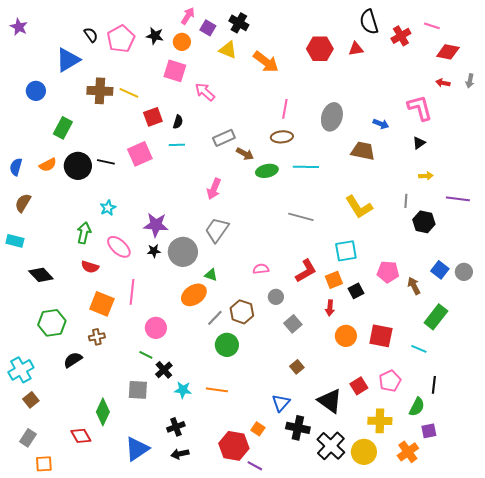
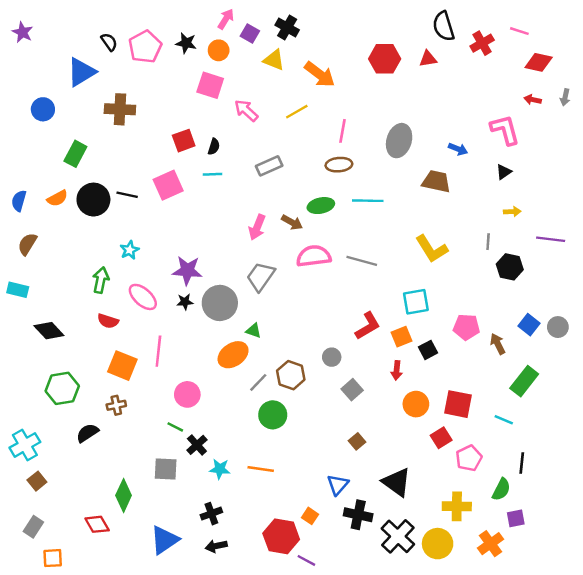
yellow line: (129, 93) -> (297, 112), moved, turned -54
brown arrow: (245, 154) -> (292, 222), moved
pink semicircle: (261, 269) -> (314, 256), moved, size x1.8
red square: (359, 386) -> (441, 438), moved

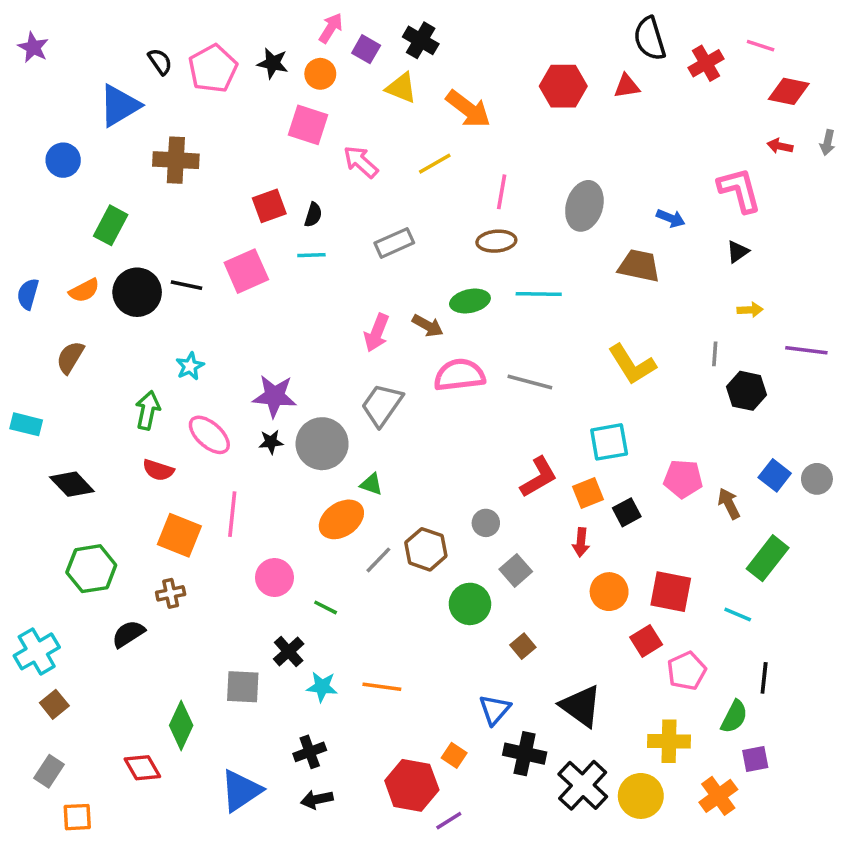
brown semicircle: (27, 244) -> (70, 357), moved
green circle: (273, 415) -> (470, 604), moved
green line: (175, 427) -> (326, 607), moved
purple line: (306, 560) -> (449, 821), turned -60

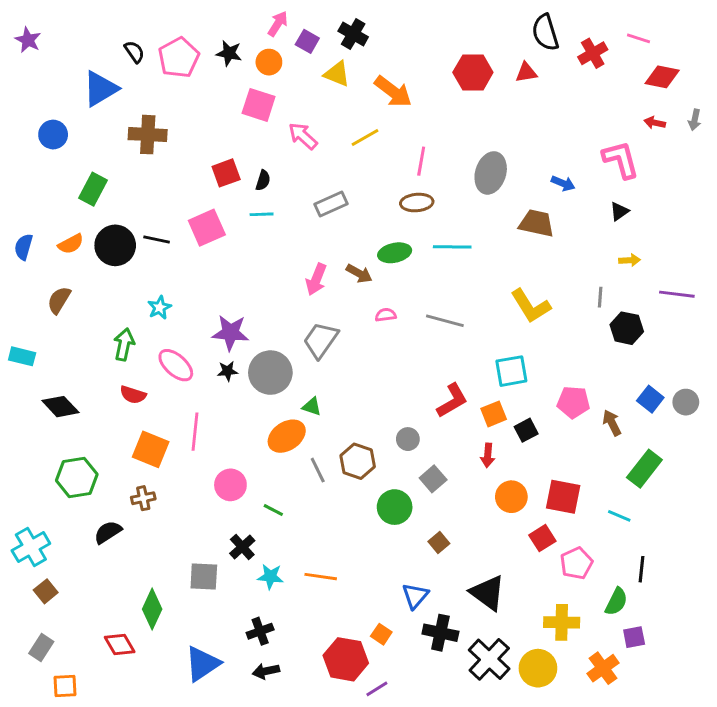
pink semicircle: (459, 375) -> (386, 315), size x0.5
gray line: (378, 560) -> (318, 470), turned -70

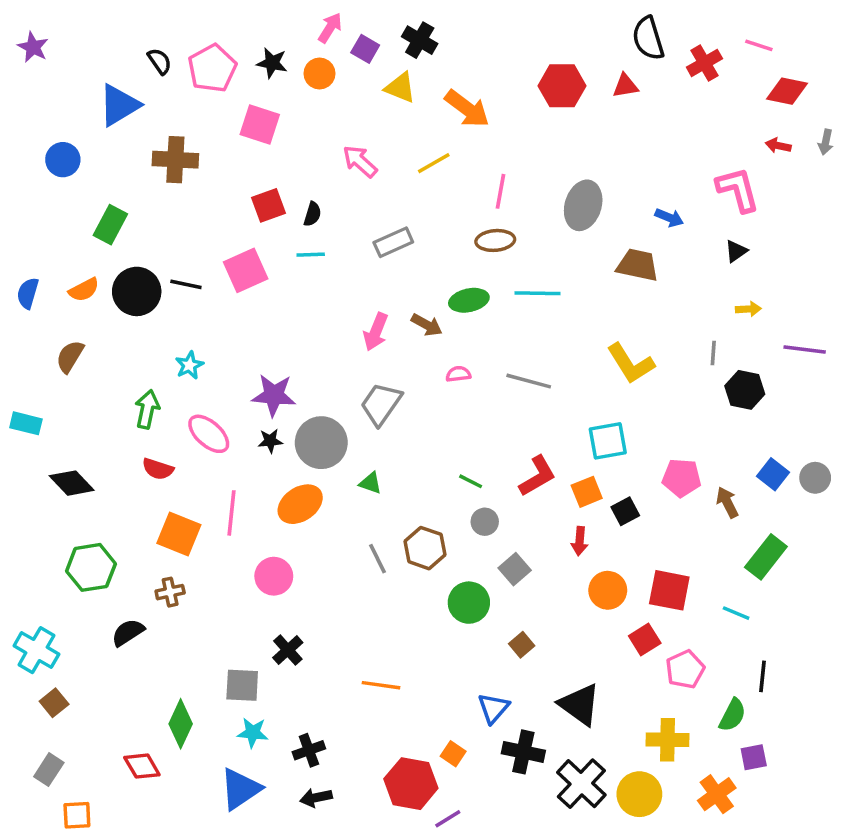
pink square: (259, 105) -> (260, 124), moved
orange ellipse: (287, 436) -> (300, 504), moved
green line: (273, 510) -> (471, 481), moved
cyan cross: (31, 547) -> (36, 650), turned -30
cyan star: (270, 577) -> (253, 733), moved

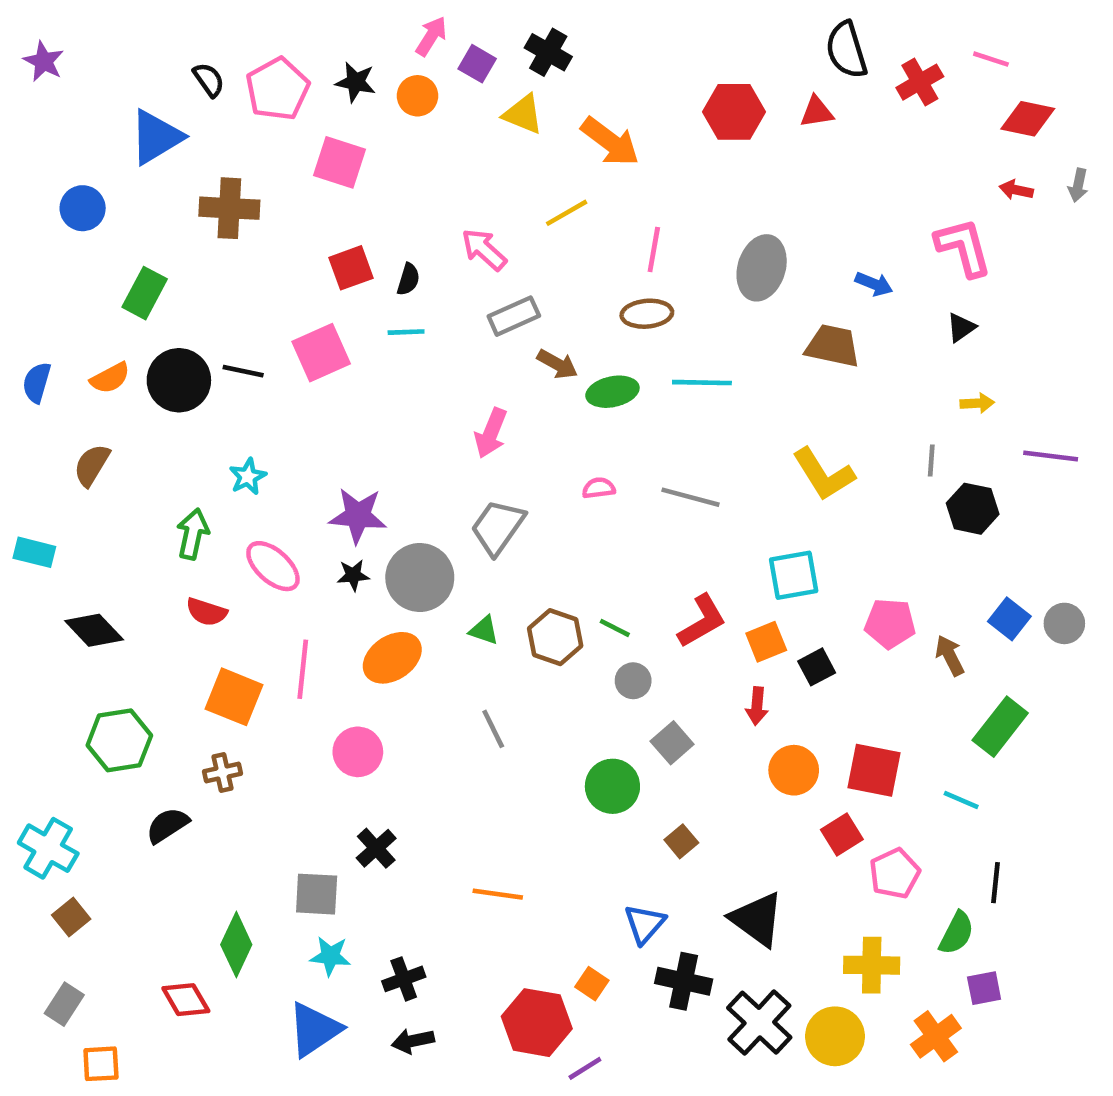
pink arrow: (360, 161) -> (484, 249), moved
brown arrow: (427, 325) -> (557, 364), moved
brown hexagon: (425, 548) -> (555, 637), moved

